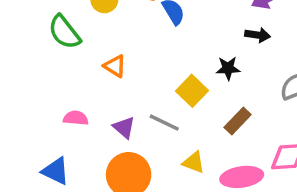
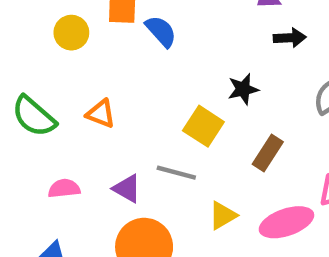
green semicircle: (64, 32) -> (34, 116), moved
black arrow: (258, 35) -> (290, 38), moved
yellow triangle: (194, 162) -> (223, 215), turned -40

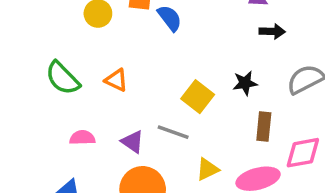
black star: (243, 89) -> (245, 83), moved
brown rectangle: (268, 153) -> (264, 127), moved, turned -32

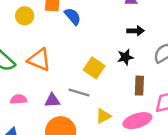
black arrow: (272, 31) -> (136, 31), moved
orange triangle: (116, 80) -> (39, 60), size x1.5
purple triangle: (133, 142) -> (52, 100), turned -35

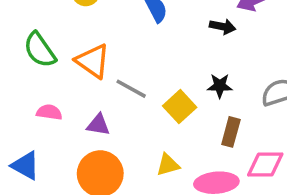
black arrow: (136, 31) -> (223, 27), moved
yellow square: (94, 68) -> (180, 107), moved
gray line: (79, 92) -> (131, 89), moved

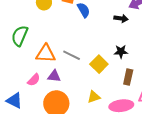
green semicircle: (40, 50) -> (20, 36), turned 60
orange triangle: (93, 61) -> (46, 54), moved, turned -30
pink semicircle: (49, 112) -> (34, 80), moved, turned 128

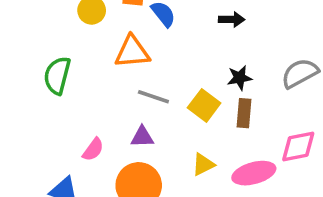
orange triangle: (46, 54) -> (132, 52), moved
purple triangle: (54, 76) -> (142, 137), moved
brown rectangle: (128, 77) -> (244, 113), moved

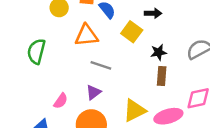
yellow square: (204, 105) -> (132, 32), moved
purple triangle: (142, 137) -> (93, 92), turned -35
yellow triangle: (203, 164) -> (134, 111), size x1.5

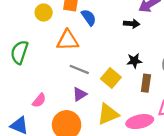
yellow square: (132, 32) -> (111, 78), moved
brown rectangle: (162, 76) -> (146, 83), moved
purple triangle: (93, 92) -> (80, 94), moved

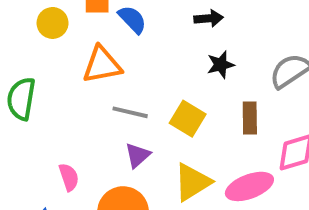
black star: (134, 61) -> (221, 65), moved
pink semicircle: (39, 100) -> (69, 177), turned -49

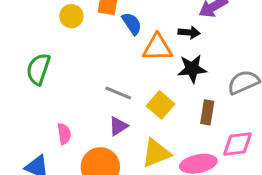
orange triangle: (102, 65) -> (157, 48), moved
black star: (221, 65) -> (192, 69), size x1.4

